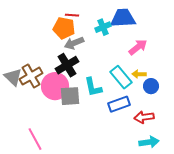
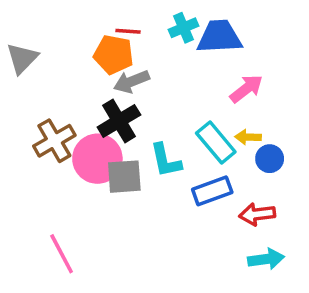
cyan cross: (103, 27) -> (184, 28), moved
gray triangle: (13, 77) -> (22, 58), moved, turned 30

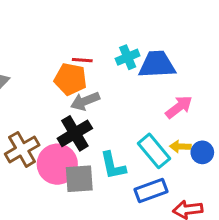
blue circle: (270, 159) -> (202, 152), moved

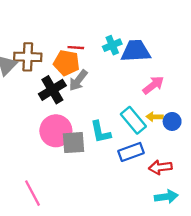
gray arrow: (85, 101) -> (78, 80), turned -30
black cross: (75, 133) -> (52, 90), moved
brown cross: (22, 149) -> (28, 57), moved, turned 32

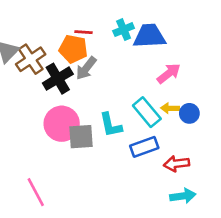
brown cross: (28, 57) -> (31, 59), moved, turned -36

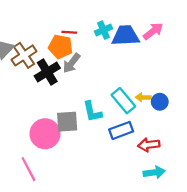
pink arrow: (169, 73) -> (153, 31), moved
pink circle: (62, 124) -> (45, 134), moved

